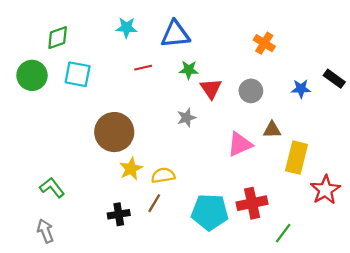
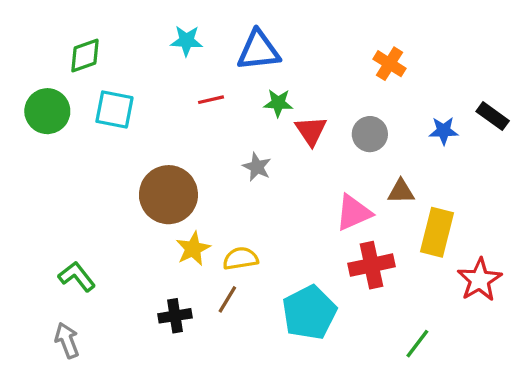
gray star: (186, 118) -> (257, 167), moved, turned -30
red cross: (252, 203) -> (371, 265), moved
cyan pentagon: (210, 212) -> (309, 313), turned -30

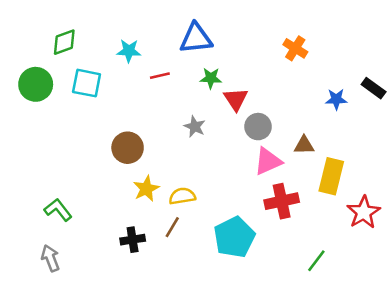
cyan star: (186, 41) -> (129, 51), moved
gray circle: (370, 134) -> (258, 127), moved
brown circle: (168, 195) -> (128, 148), size x0.7

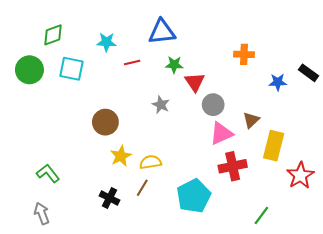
orange cross: (295, 48) -> (244, 54), moved, turned -30
brown triangle: (304, 145) -> (251, 120), turned -42
black cross: (133, 240) -> (109, 198), turned 36

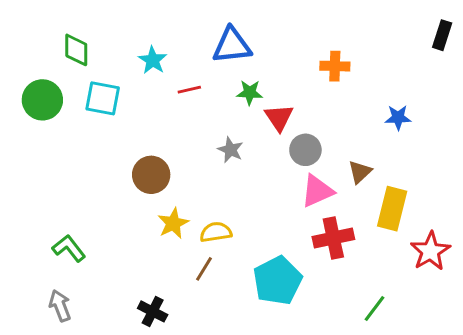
green diamond: (53, 35) -> (76, 50), turned -70
cyan star: (106, 42) -> (153, 60), turned 30
orange cross: (244, 54) -> (335, 66), moved
black rectangle: (309, 73) -> (442, 35), moved, turned 72
black cross: (109, 198) -> (153, 311), moved

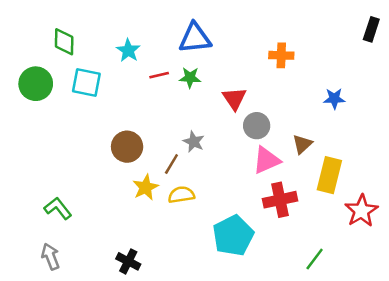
green star: (250, 93) -> (190, 78), moved
gray star: (231, 150) -> (194, 142), moved
brown line: (204, 269) -> (171, 164), moved

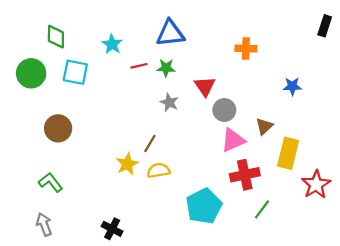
gray star: (194, 142) -> (169, 102), moved
brown circle: (127, 147) -> (58, 128), moved
green line: (315, 259) -> (262, 209), moved

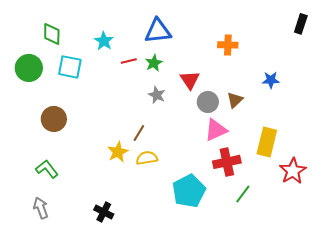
green star: (166, 68) -> (154, 63), turned -30
brown triangle: (264, 126) -> (235, 100), moved

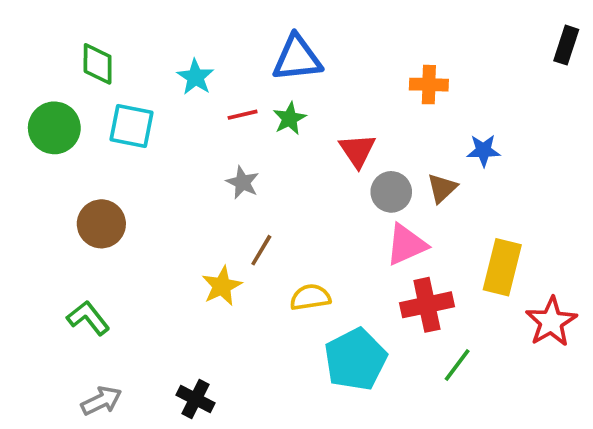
blue star: (271, 80) -> (483, 150), moved
gray star: (157, 95) -> (243, 182), moved
yellow semicircle: (147, 158) -> (310, 297), moved
gray arrow: (41, 208) -> (101, 401), moved, turned 85

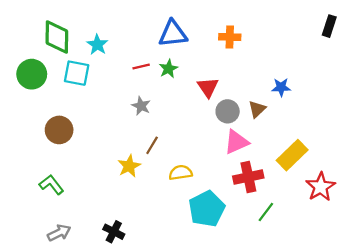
green diamond: (98, 64) -> (57, 37), size x1.4
cyan star: (195, 77) -> (97, 45), moved
orange cross: (429, 85) -> (230, 37), moved
yellow rectangle: (502, 267) -> (292, 155), turned 32

